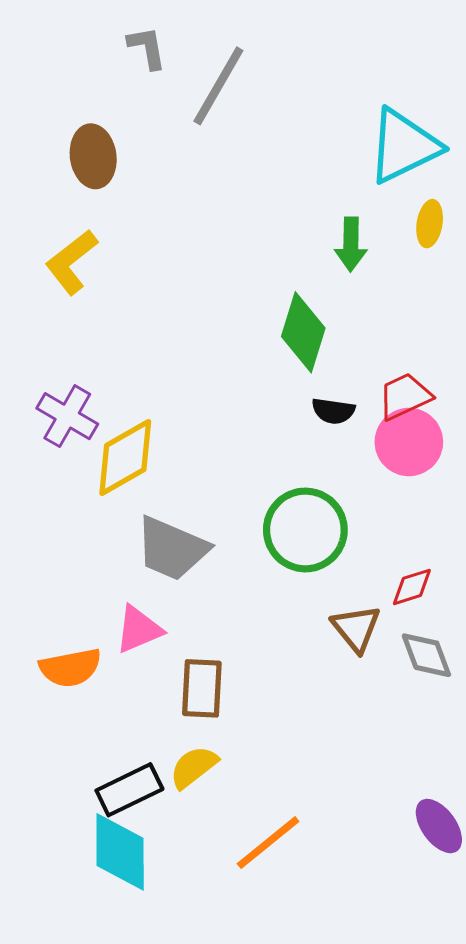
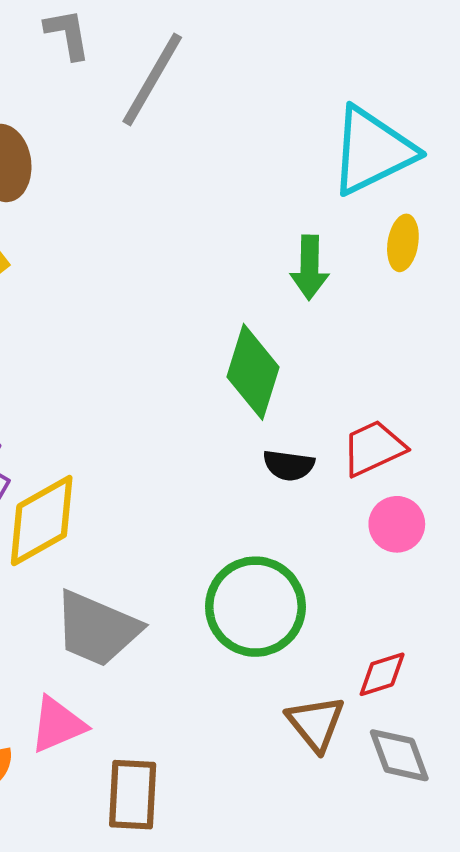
pink circle: (409, 442) -> (397, 524), moved, size x0.7

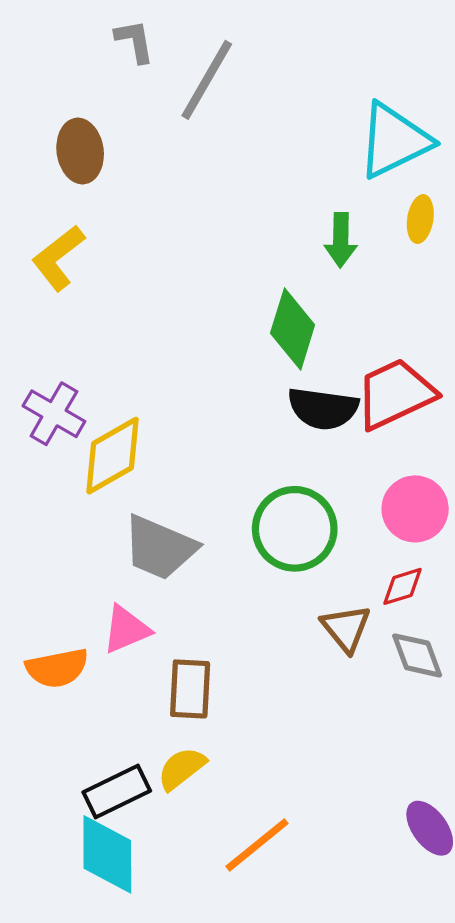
red trapezoid: (373, 448) -> (395, 394), size x1.5
black semicircle: (289, 465) -> (323, 408), size x1.6
pink circle: (397, 524) -> (415, 509), moved, size x1.4

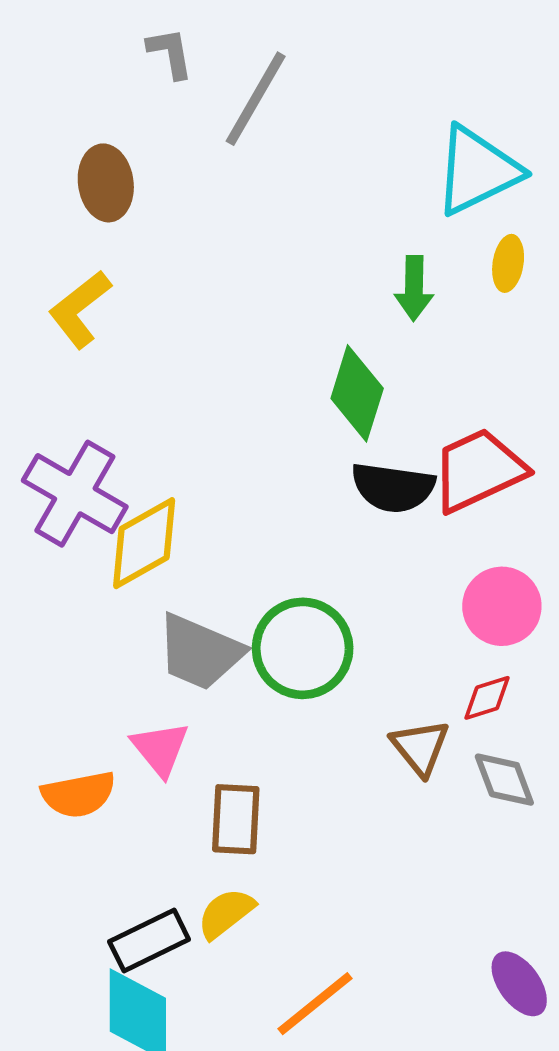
purple cross: (54, 414) -> (75, 494), size x1.4
green circle: (295, 529) -> (303, 648), moved
pink triangle: (126, 629) -> (160, 749), turned -46

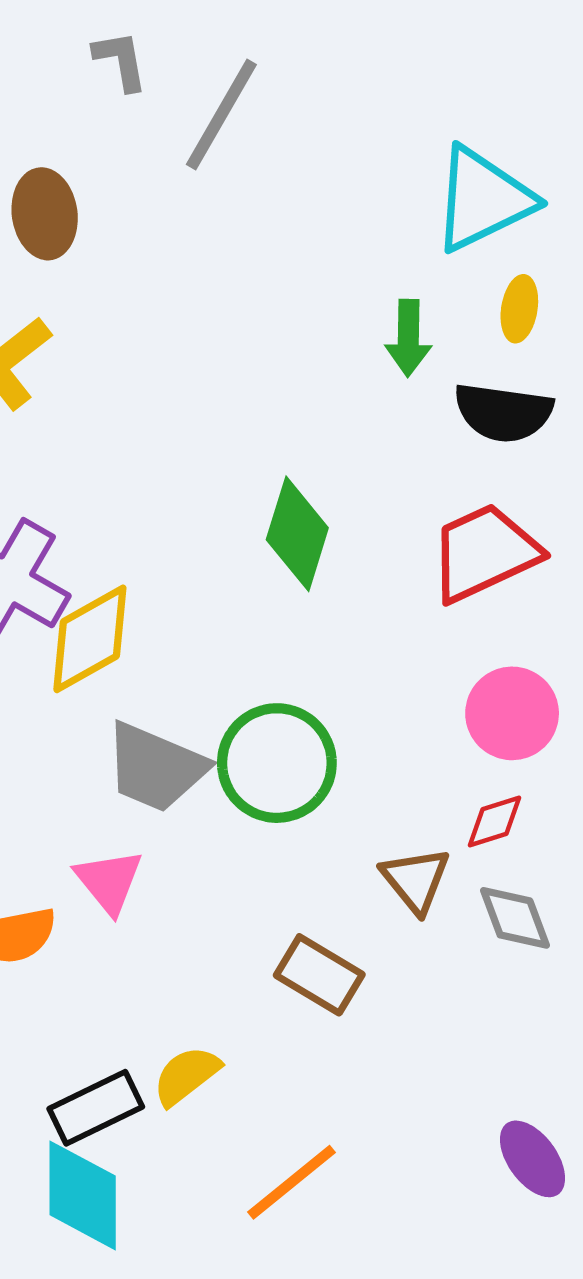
green diamond: (357, 393) -> (297, 534), moved
black semicircle: (393, 487) -> (503, 412), moved
brown rectangle: (236, 819) -> (319, 975), moved, turned -62

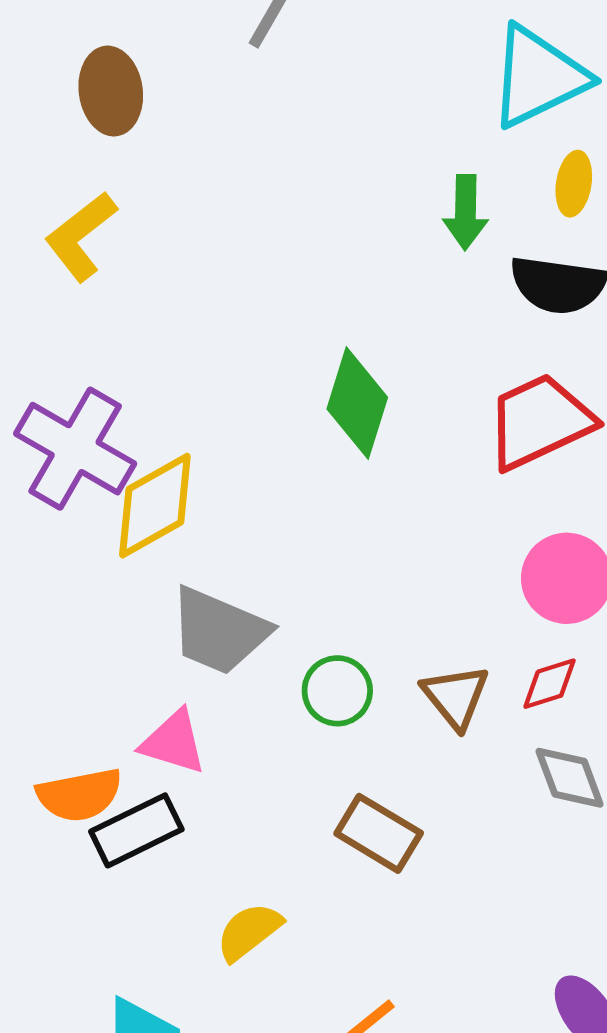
green circle: (277, 763) -> (337, 691), moved, size x0.6
brown triangle: (416, 880) -> (456, 697), moved
pink triangle: (109, 881) -> (173, 742), turned -34
black rectangle: (96, 1108) -> (136, 830), moved

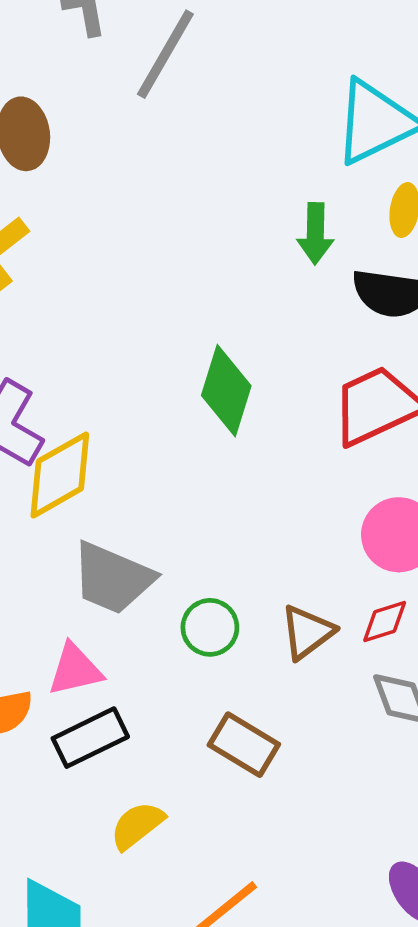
brown triangle: (456, 697) -> (307, 632), turned 32
pink triangle: (173, 742) -> (75, 670), turned -30
black rectangle: (136, 830) -> (90, 738), moved

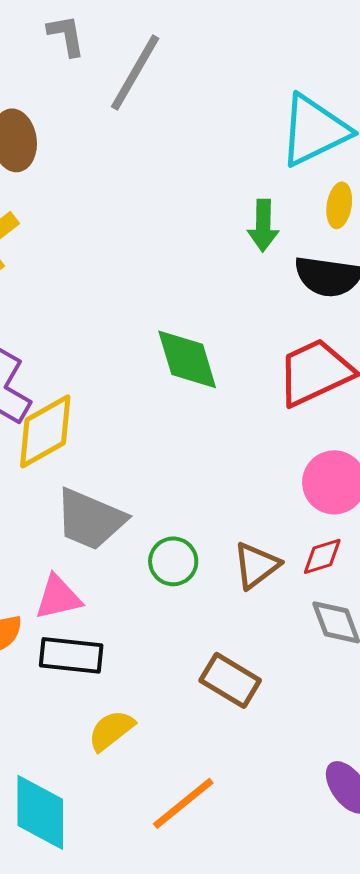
green diamond: (226, 391) -> (187, 359), turned -34
black rectangle: (90, 738) -> (71, 655), turned 32
brown rectangle: (244, 745) -> (230, 680), moved

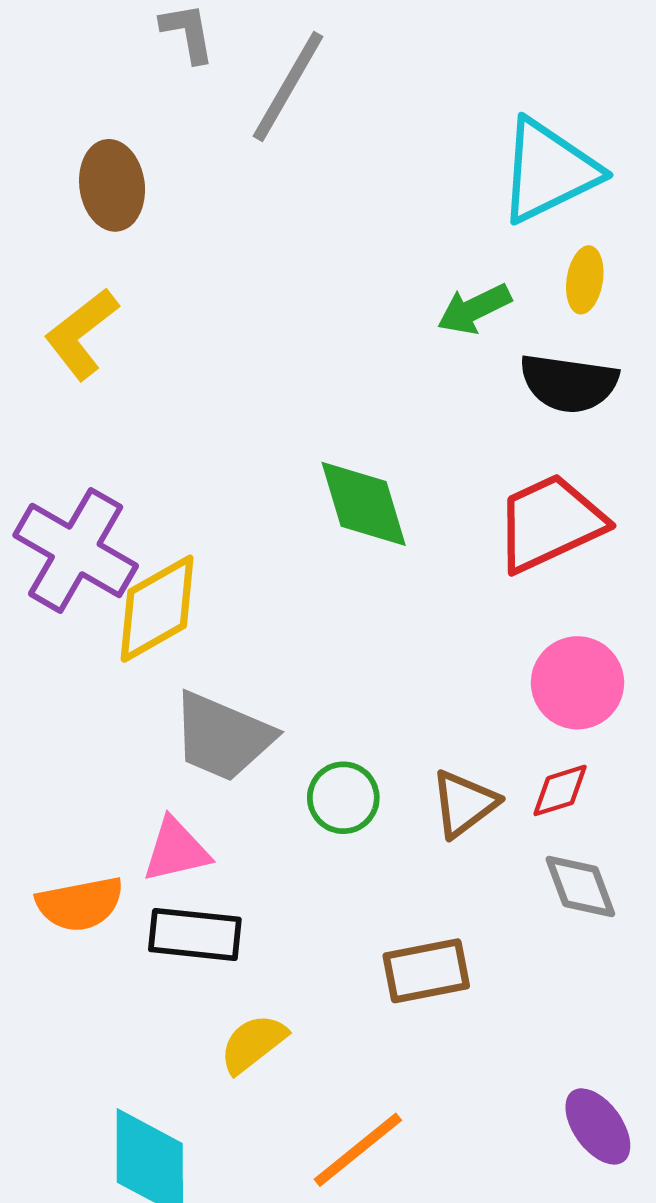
green arrow: (263, 225) -> (474, 309), turned 63
brown rectangle: (230, 680) -> (426, 971), turned -42

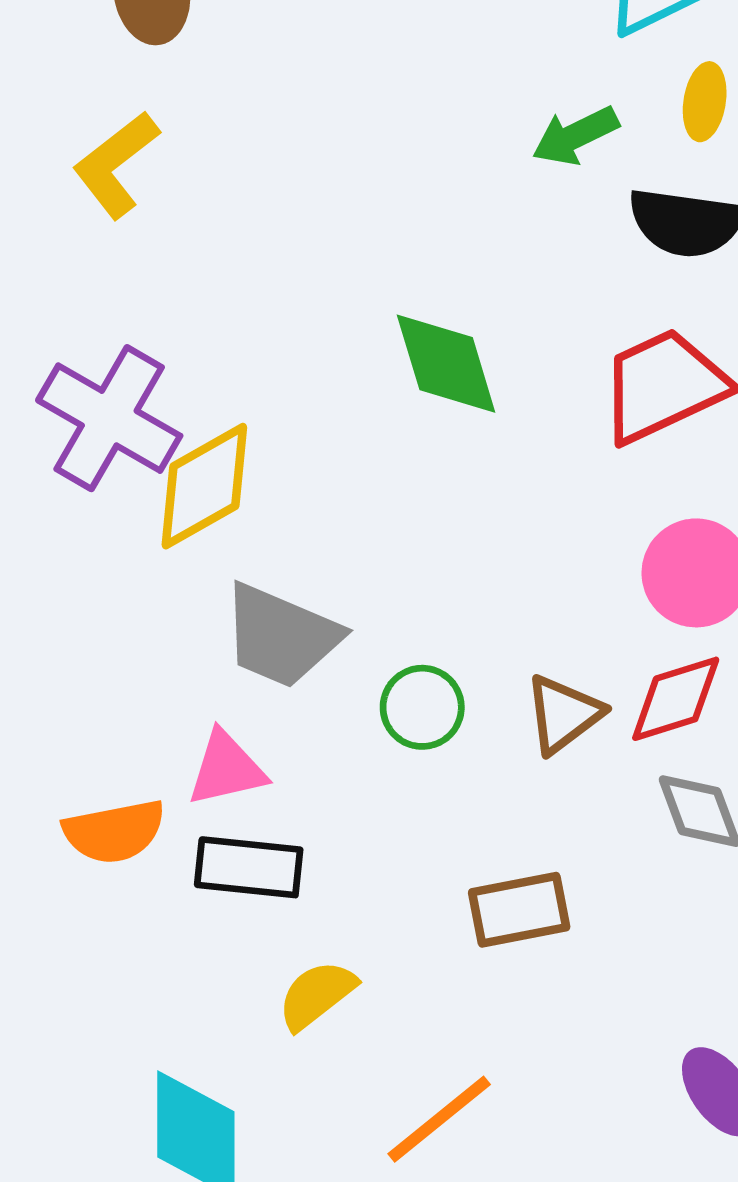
red diamond: (560, 790) -> (676, 699), size x1.4

